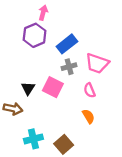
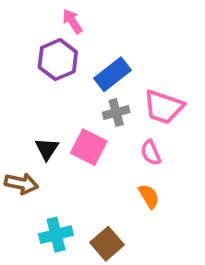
pink arrow: (43, 13) -> (72, 21), turned -48

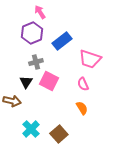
gray cross: (116, 112) -> (36, 62), moved
cyan cross: (56, 235) -> (31, 129), turned -30

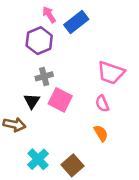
blue rectangle: (62, 41) -> (76, 22), moved

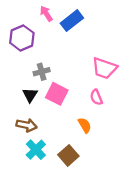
purple hexagon: (39, 41) -> (22, 38), moved
brown arrow: (14, 125) -> (27, 125), moved
orange semicircle: (101, 133) -> (85, 125), moved

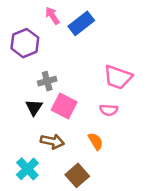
pink semicircle: (96, 97) -> (109, 110), turned -63
brown arrow: (27, 125) -> (52, 141), moved
cyan cross: (36, 150) -> (27, 169), moved

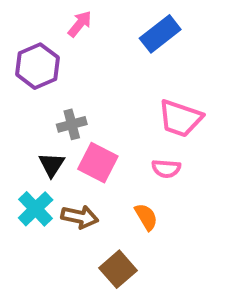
pink arrow: (52, 16) -> (80, 24), turned 72
blue rectangle: (81, 23) -> (160, 34), moved
cyan cross: (27, 169) -> (36, 209), moved

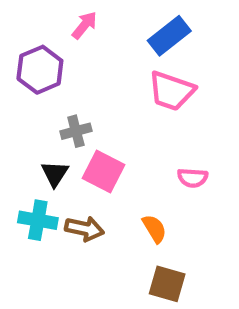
pink trapezoid: (180, 118) -> (171, 91), moved
pink semicircle: (166, 169) -> (193, 178), moved
cyan cross: (36, 209) -> (38, 220), turned -36
brown square: (118, 269) -> (167, 284), moved, turned -33

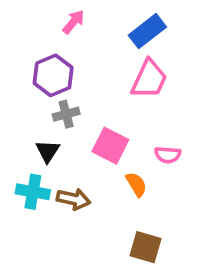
purple hexagon: (40, 70) -> (53, 75), moved
pink trapezoid: (171, 91) -> (149, 79), turned -84
pink square: (104, 171) -> (110, 146), moved
orange semicircle: (154, 229) -> (136, 184), moved

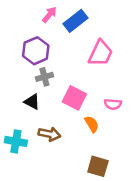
blue rectangle: (147, 31) -> (76, 21), moved
black triangle: (48, 151) -> (32, 102), turned -35
cyan cross: (33, 192) -> (16, 141), moved

